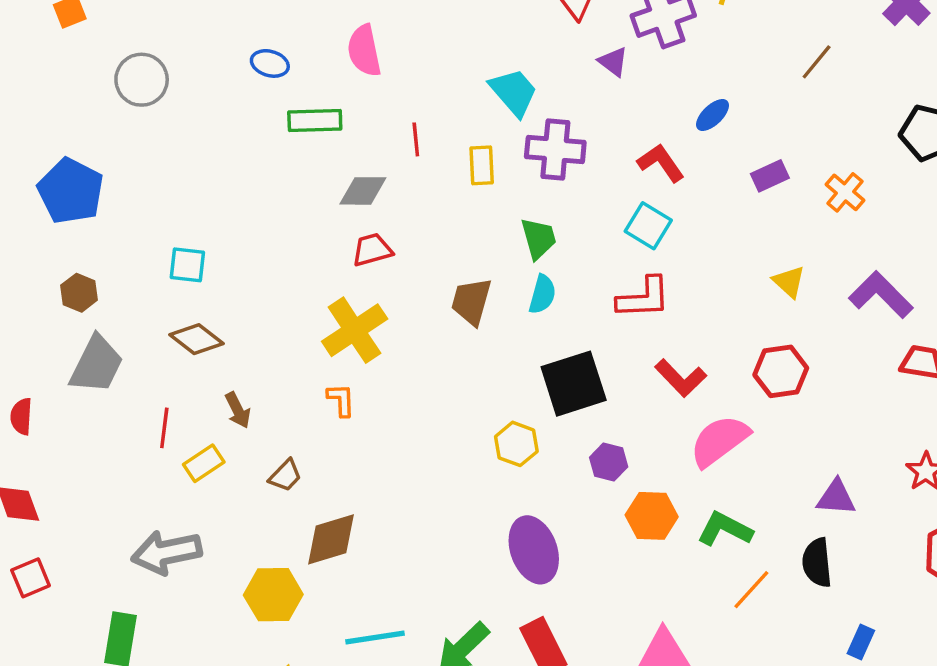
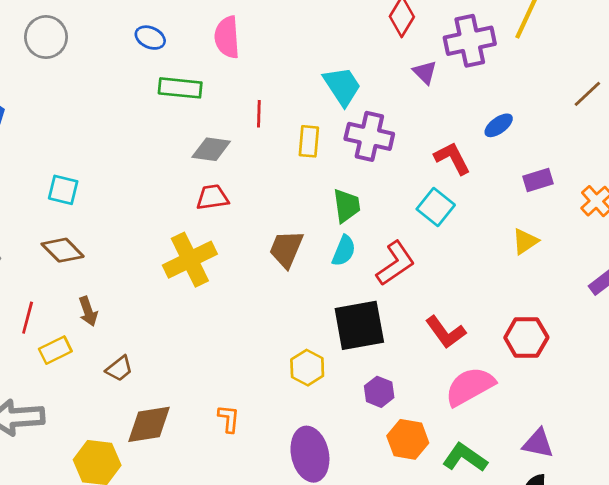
yellow triangle: (789, 282) -> (525, 241), moved, turned 36
red L-shape: (644, 298) -> (396, 263), moved, turned -39
orange L-shape: (341, 400) -> (229, 419), moved
purple triangle: (836, 497) -> (538, 443), moved

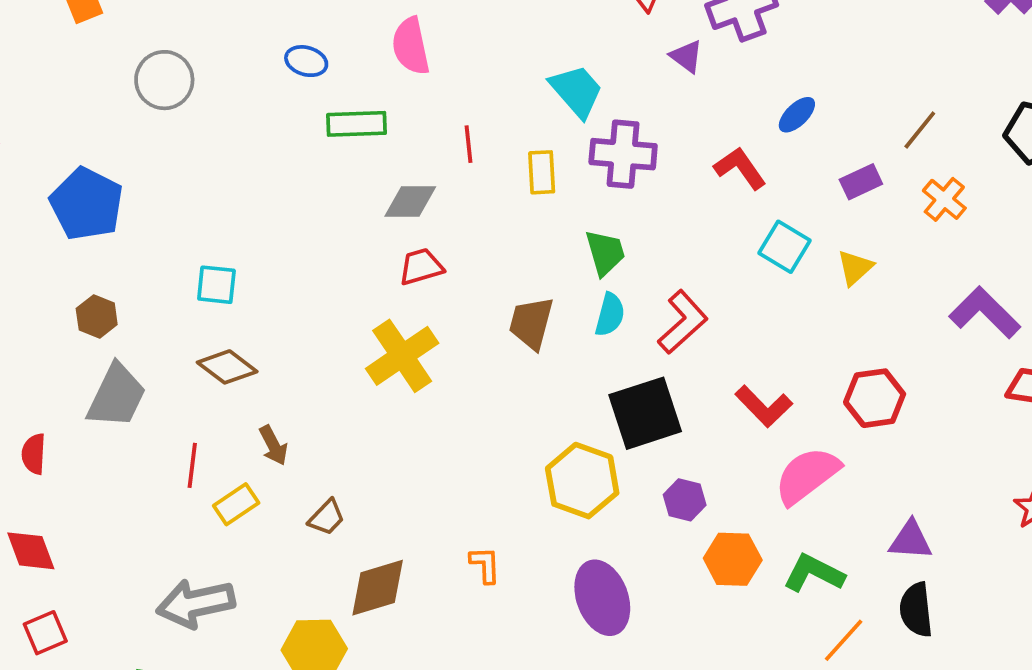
brown line: (587, 94) -> (920, 130), moved
cyan square: (436, 207) -> (785, 247), moved
yellow hexagon: (307, 368) -> (582, 481), size x1.5

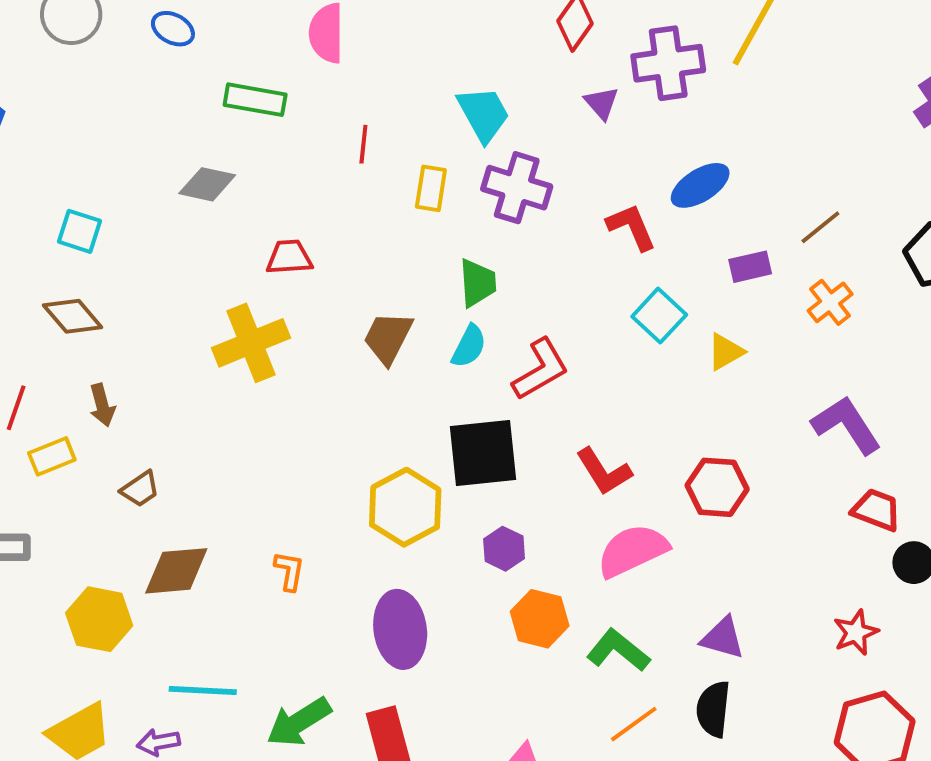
blue ellipse: (306, 61) -> (173, 29), moved
blue ellipse: (797, 115) -> (700, 185), size x1.4
gray diamond: (410, 202) -> (207, 184), moved

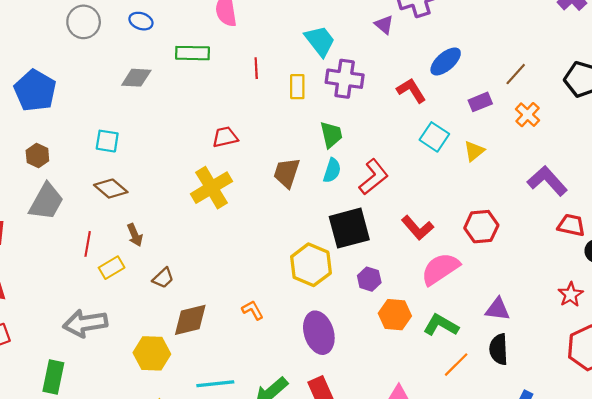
gray diamond: (207, 184) -> (136, 78), moved
orange L-shape: (289, 571) -> (253, 310), turned -30

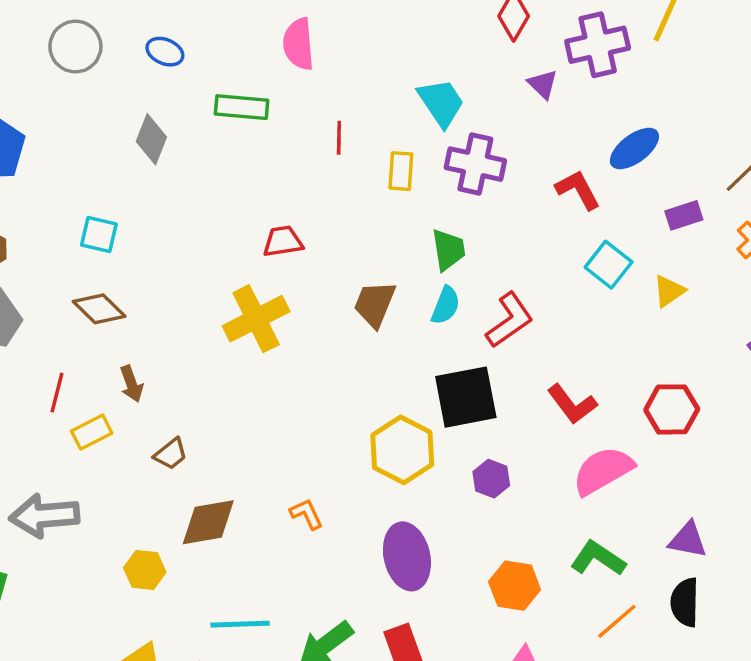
gray diamond: (136, 78) -> (151, 139), turned -76
orange hexagon: (395, 315) -> (515, 586), moved
yellow hexagon: (152, 353) -> (145, 570), size x0.7

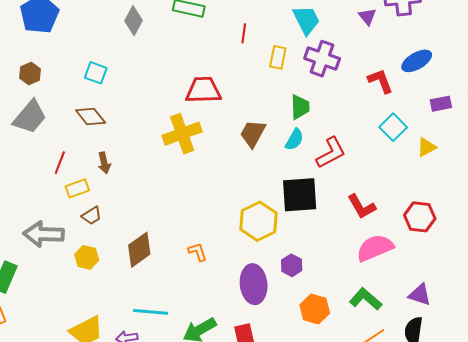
red trapezoid: (283, 241) -> (203, 90), size x1.5
brown trapezoid: (171, 454) -> (92, 216), moved
purple hexagon: (491, 479) -> (292, 265), moved
brown diamond: (208, 522) -> (139, 250), turned -33
yellow hexagon: (145, 570) -> (87, 257), moved

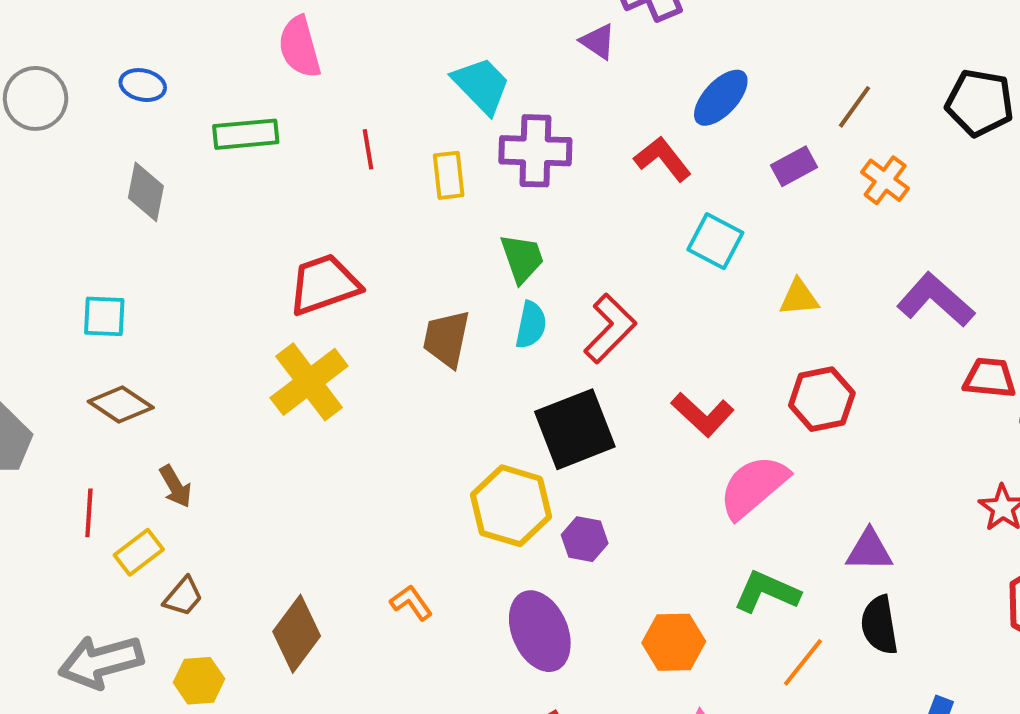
yellow triangle: (427, 147) -> (799, 298), moved, turned 40
purple hexagon: (292, 265) -> (585, 539), moved

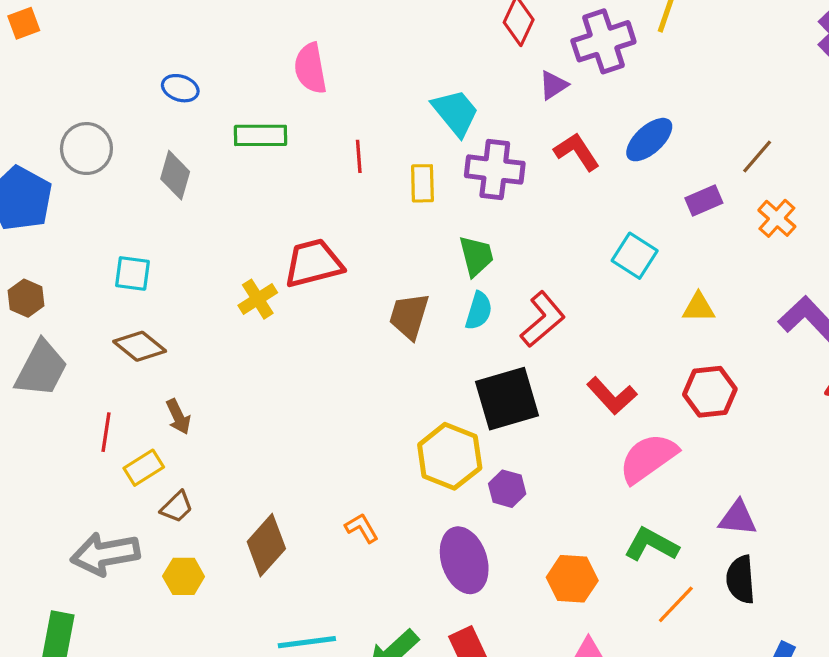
purple triangle: (598, 41) -> (553, 85), turned 48
gray circle: (36, 98) -> (86, 149), moved
red L-shape: (663, 159) -> (577, 152), moved
yellow cross: (309, 382) -> (258, 299), moved, size x0.6

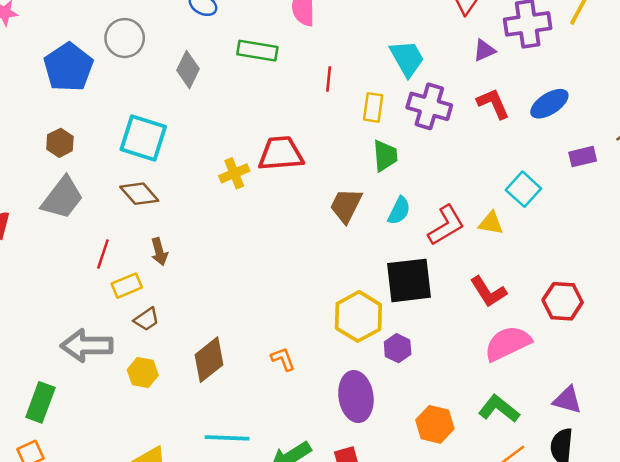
green trapezoid: (476, 256) -> (385, 156), moved
cyan square: (132, 273) -> (143, 138), size x1.6
yellow triangle: (699, 308) -> (491, 223), moved

